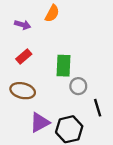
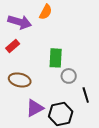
purple arrow: (23, 25) -> (20, 22), size x1.6
red rectangle: (24, 57) -> (13, 46), moved

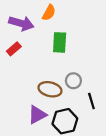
green rectangle: (56, 58) -> (60, 42), moved
brown ellipse: (20, 80) -> (50, 89), moved

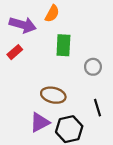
gray circle: (73, 81) -> (93, 67), moved

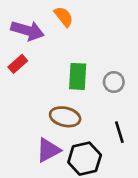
orange semicircle: (52, 14) -> (64, 17), turned -66
green rectangle: (63, 45) -> (78, 76), moved

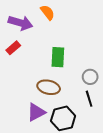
gray circle: (114, 82) -> (90, 77), moved

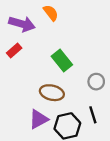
green rectangle: (58, 57) -> (62, 60), turned -42
black line: (89, 99) -> (93, 115), moved

